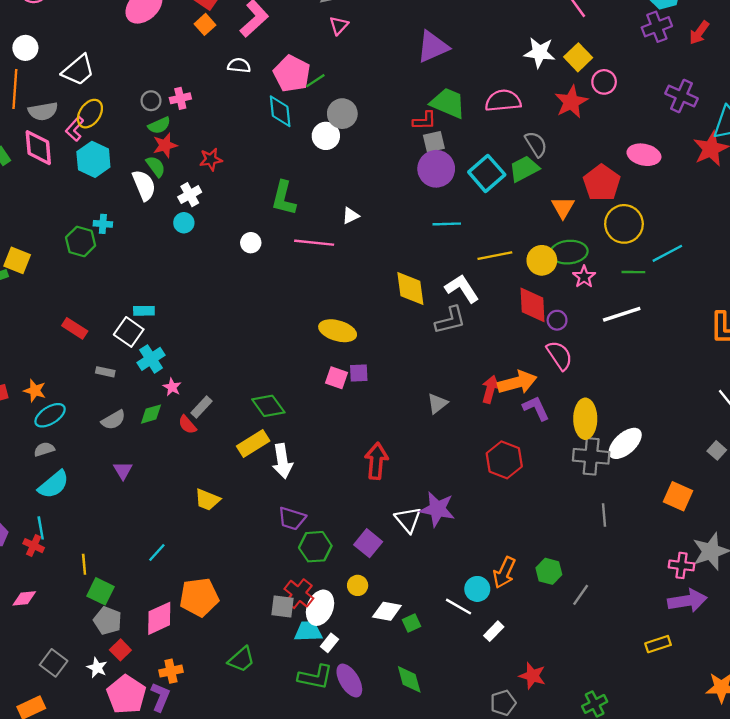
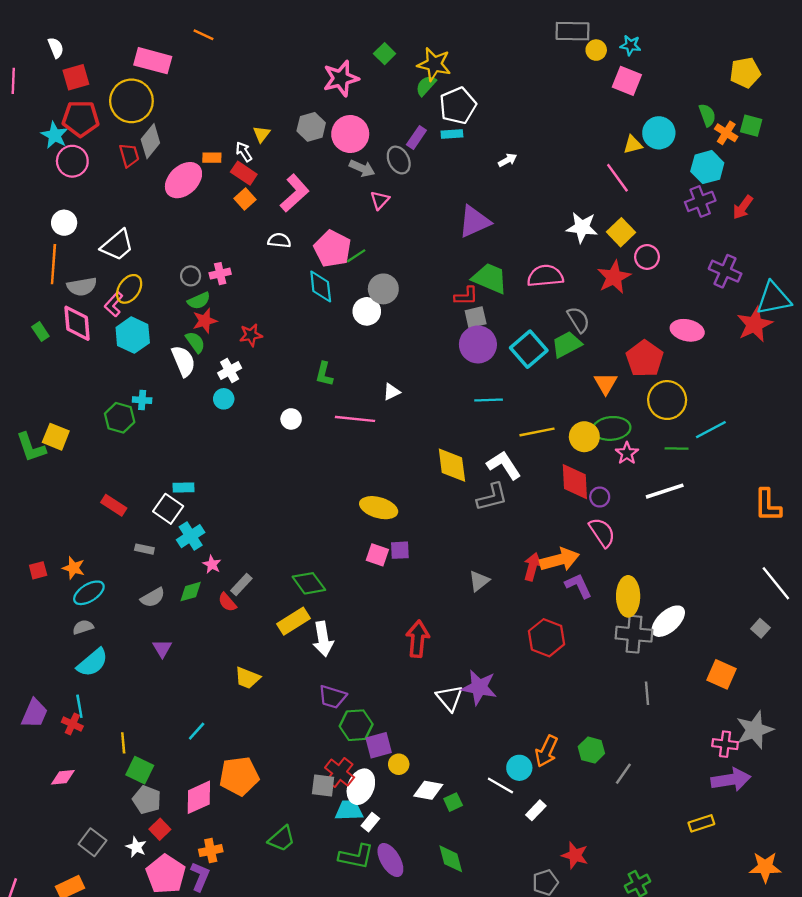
green L-shape: (284, 198) -> (324, 374), size x0.7
purple square: (368, 543) -> (379, 745), moved, turned 36

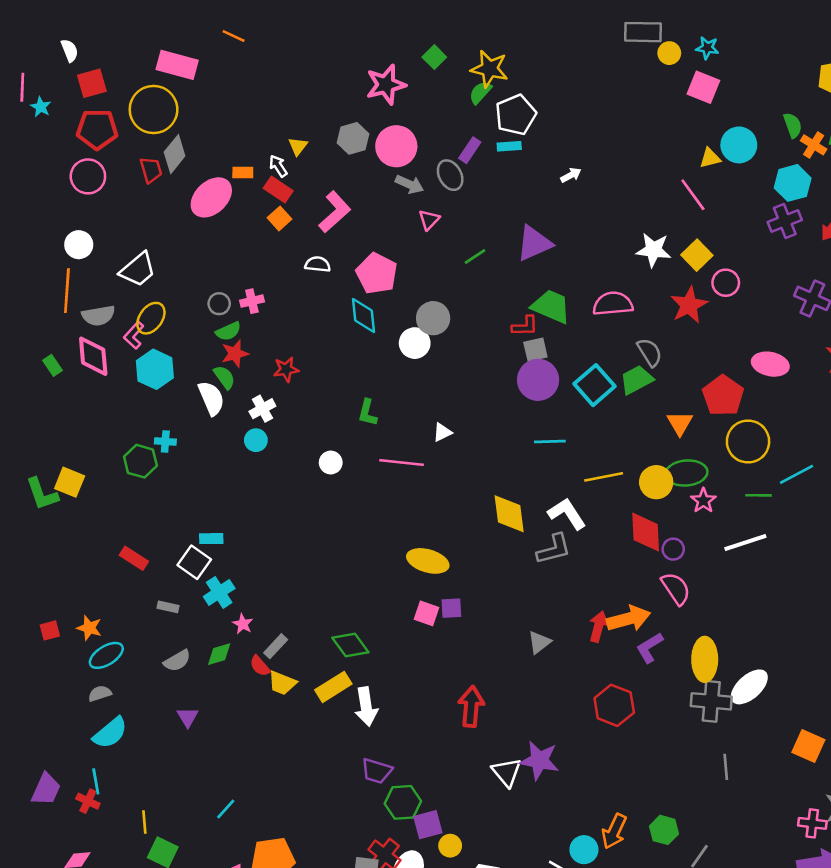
cyan star: (55, 135) -> (41, 107), moved, size x0.7
green line: (356, 256) -> (475, 256), moved
purple L-shape: (578, 586) -> (650, 648), turned -96
yellow trapezoid: (247, 678) -> (282, 683), moved

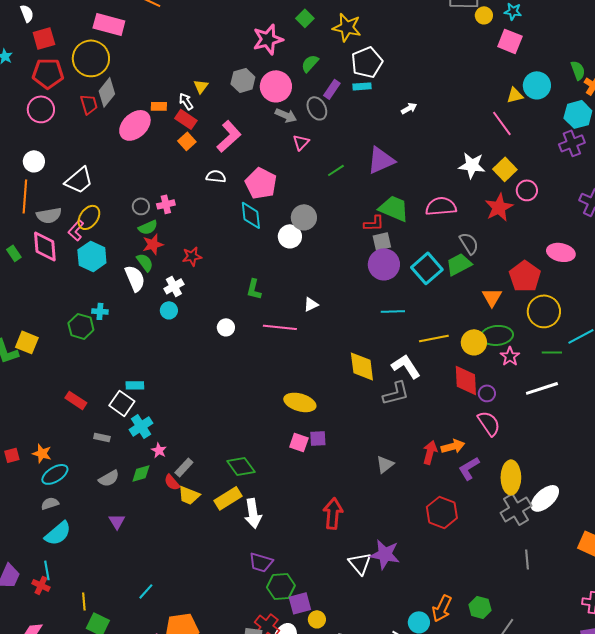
green semicircle: (480, 92) -> (310, 63), moved
orange arrow: (629, 619) -> (453, 446), size x0.7
gray cross: (711, 701) -> (516, 509), turned -36

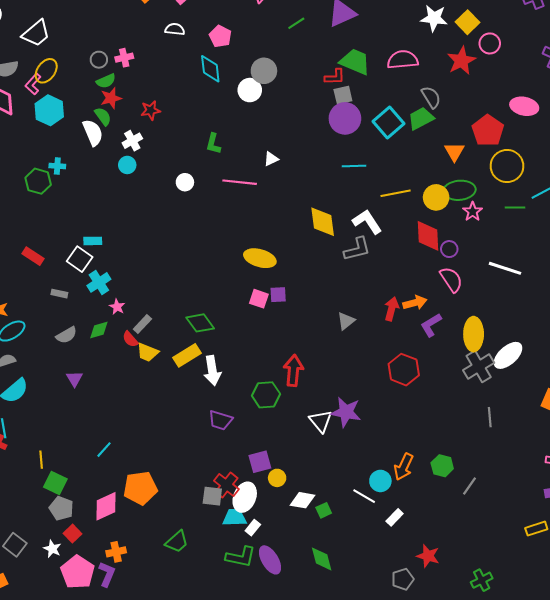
pink pentagon: (261, 183) -> (220, 36), size x0.7
white line: (542, 388) -> (505, 268), moved, turned 36
green hexagon: (281, 586) -> (266, 395), moved

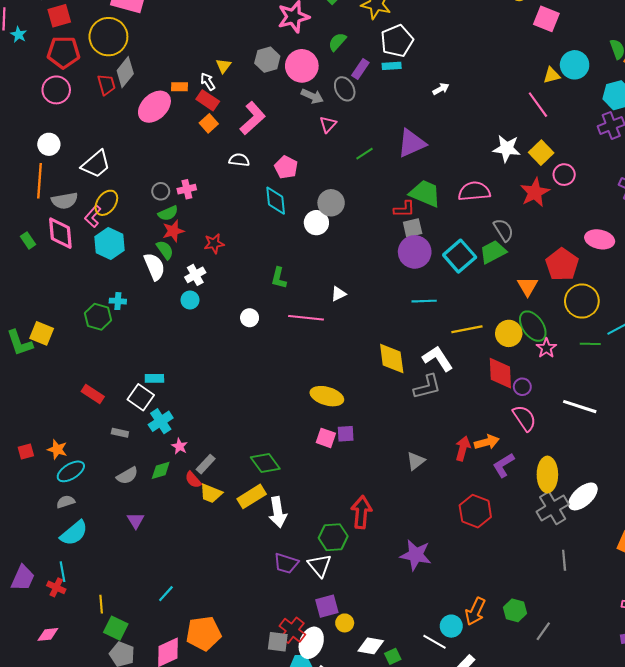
green ellipse: (459, 190) -> (533, 326), turned 60
white triangle: (321, 421) -> (320, 565), moved

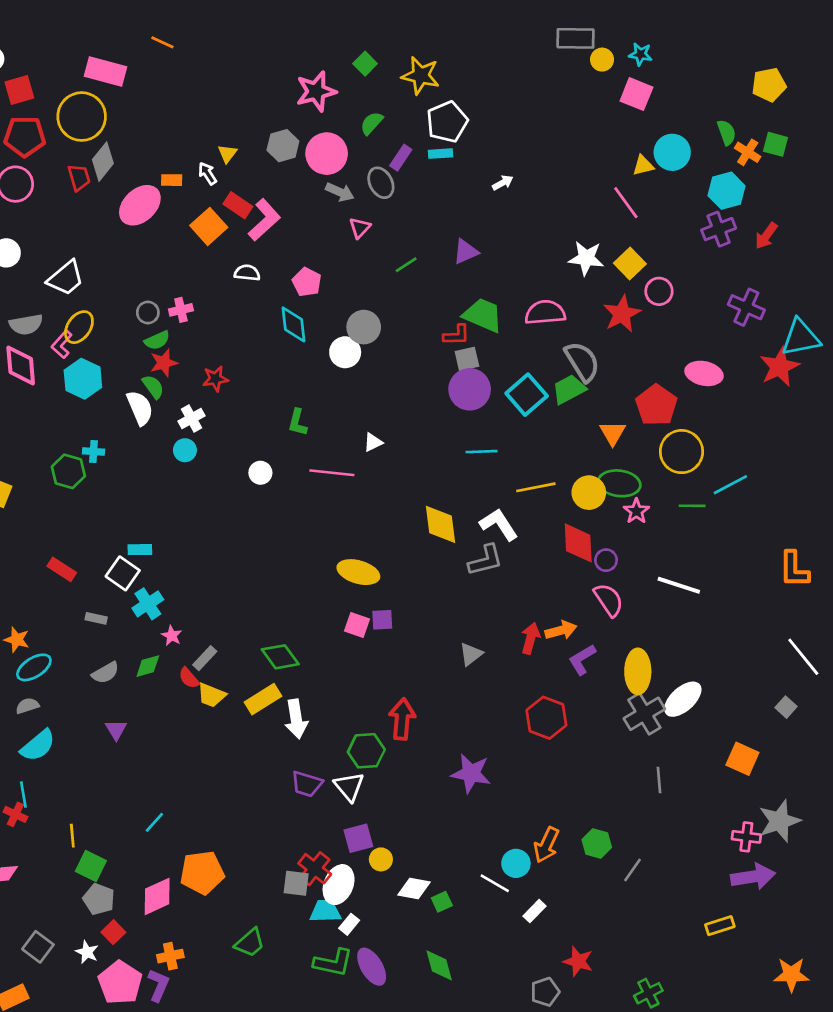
red rectangle: (208, 100) -> (238, 205), moved
orange square: (209, 123) -> (209, 226), size x1.5
purple triangle: (412, 143) -> (466, 252), size x0.7
gray semicircle: (504, 230) -> (582, 362), size x1.4
green ellipse: (533, 326) -> (619, 483), turned -48

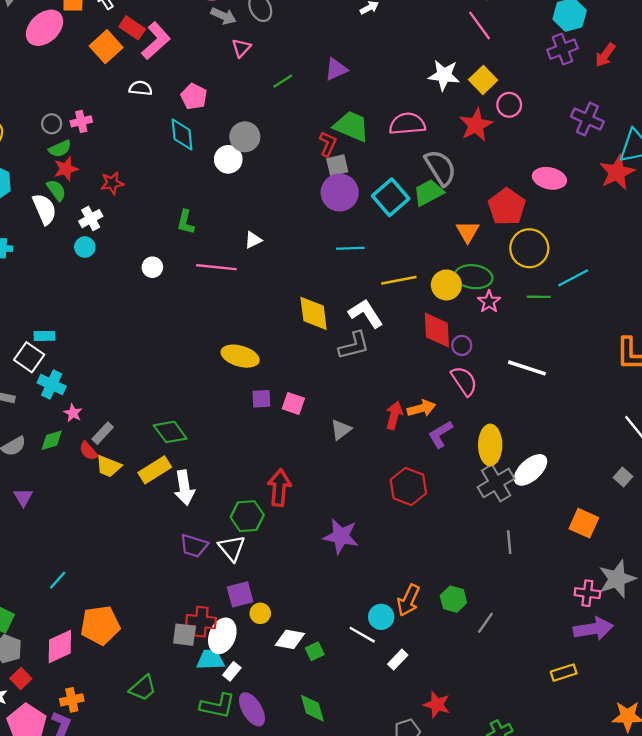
red L-shape: (456, 335) -> (328, 144), turned -65
cyan cross: (148, 604) -> (52, 385), turned -32
pink square: (357, 625) -> (293, 404), moved
red cross: (315, 869) -> (201, 622), turned -32

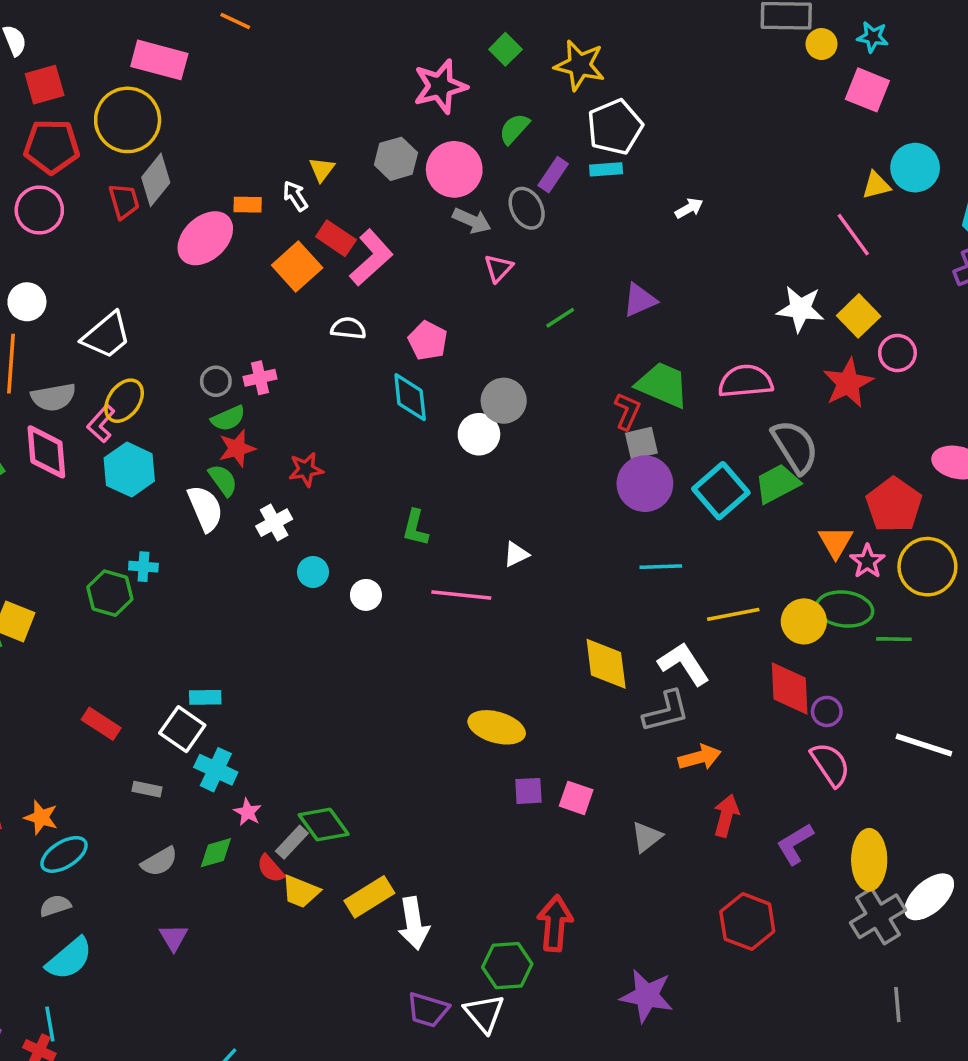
cyan circle: (85, 247) -> (313, 572), moved
green line: (539, 297) -> (894, 639), moved
pink star: (489, 302) -> (867, 561), moved
orange arrow: (421, 408) -> (700, 757), moved
green diamond: (170, 432) -> (324, 824), moved

